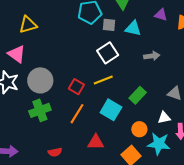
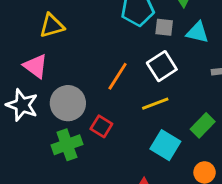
red square: (76, 87) -> (101, 126), moved
orange line: (77, 114) -> (118, 76), moved

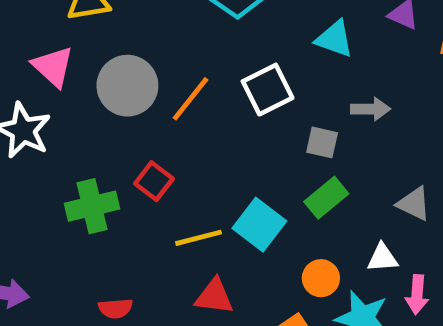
gray square: (164, 27) -> (322, 142), moved
gray circle: (68, 103) -> (127, 86), moved
yellow line: (155, 104) -> (199, 238), moved

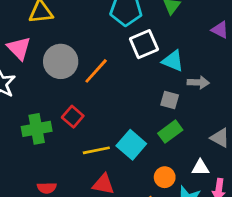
cyan triangle: (334, 39) -> (173, 61), moved
white square: (268, 90) -> (144, 44), moved

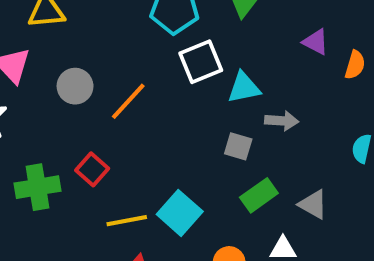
gray circle: (61, 61) -> (75, 86), size x0.7
cyan triangle: (173, 61) -> (244, 88), turned -35
green rectangle: (170, 132) -> (259, 195), moved

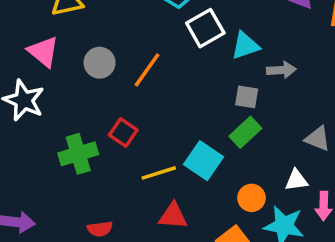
green rectangle: (259, 195) -> (245, 132), moved

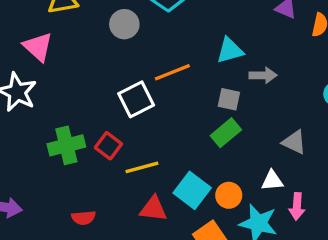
white square: (205, 28) -> (136, 99), moved
gray circle: (100, 63) -> (124, 24), moved
orange line: (147, 70) -> (172, 72), moved, turned 30
red square: (123, 133) -> (108, 146), moved
cyan square: (203, 161) -> (192, 190), moved

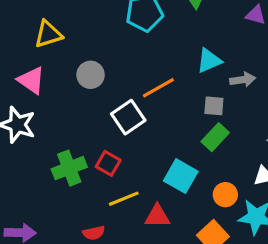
gray circle: (124, 24) -> (91, 75), moved
yellow line: (142, 167) -> (124, 199), moved
cyan square: (192, 190) -> (181, 176), moved

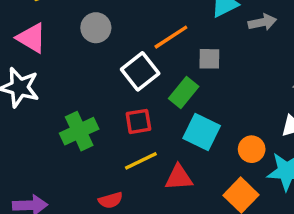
gray square: (214, 106) -> (209, 59), moved
green rectangle: (215, 137) -> (184, 93), moved
red square: (108, 163) -> (138, 121), moved, turned -35

